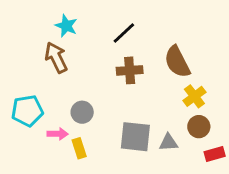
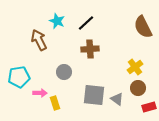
cyan star: (66, 26) -> (57, 21), moved
brown semicircle: (177, 62) -> (143, 27), moved
gray circle: (82, 112) -> (64, 72), moved
gray triangle: (169, 142) -> (117, 99), turned 40

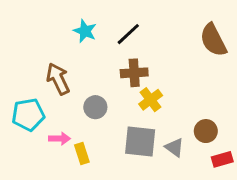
brown arrow: (39, 40) -> (58, 79), moved
yellow cross: (135, 67) -> (151, 100), moved

